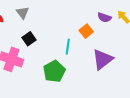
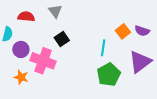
purple semicircle: (104, 17) -> (142, 31), moved
green pentagon: (54, 71) -> (109, 75), moved

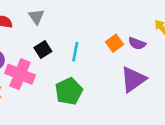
cyan line: (103, 48) -> (75, 52), moved
green pentagon: (109, 75) -> (69, 91), moved

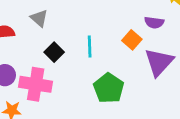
orange square: (115, 43) -> (132, 40), moved
green pentagon: (69, 91) -> (109, 88), moved

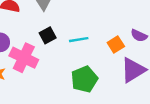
cyan line: (90, 47) -> (79, 40), turned 66

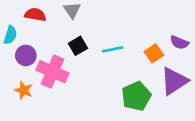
green pentagon: (84, 79) -> (136, 96), moved

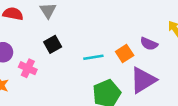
cyan line: (113, 49) -> (93, 57), moved
pink cross: (52, 72) -> (28, 68), size x0.6

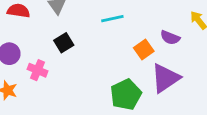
cyan line: (93, 57) -> (112, 19), moved

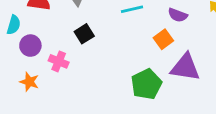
purple semicircle: (170, 38) -> (178, 15), moved
purple triangle: (165, 78) -> (185, 67), turned 44

